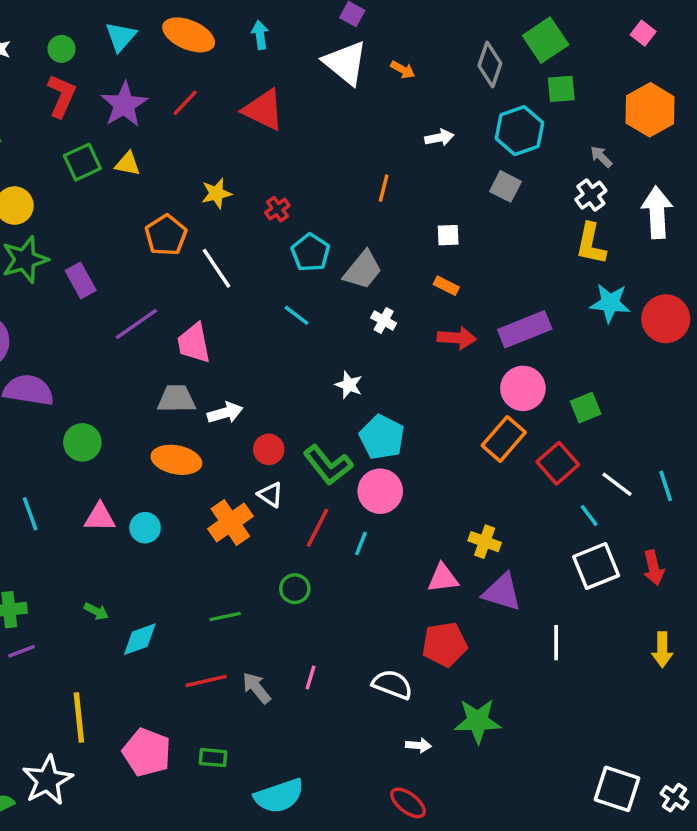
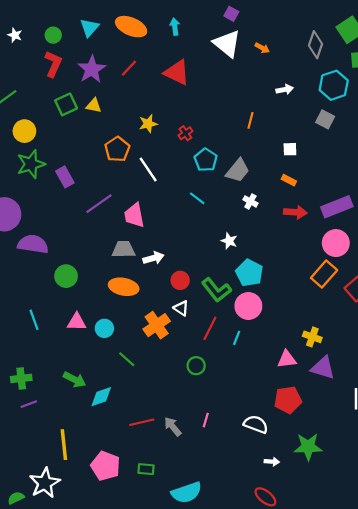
green arrow: (96, 611) -> (75, 380), size x1.5
green line: (225, 617) -> (127, 359), moved, turned 54

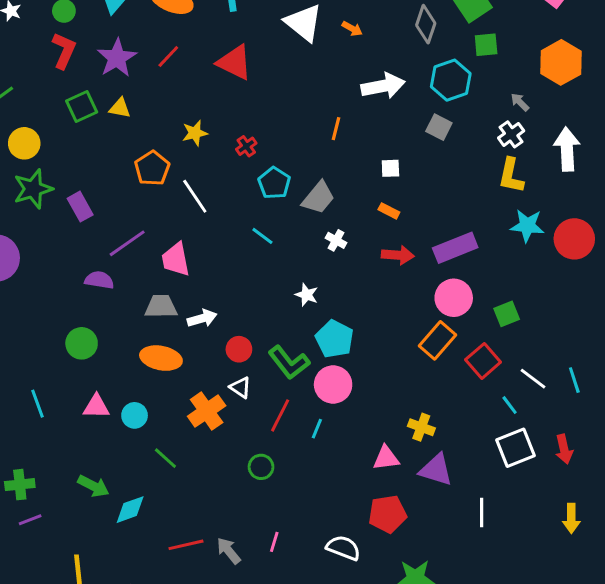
white arrow: (285, 90) -> (383, 86), size x1.8
purple semicircle: (33, 244) -> (99, 280), moved, size x0.7

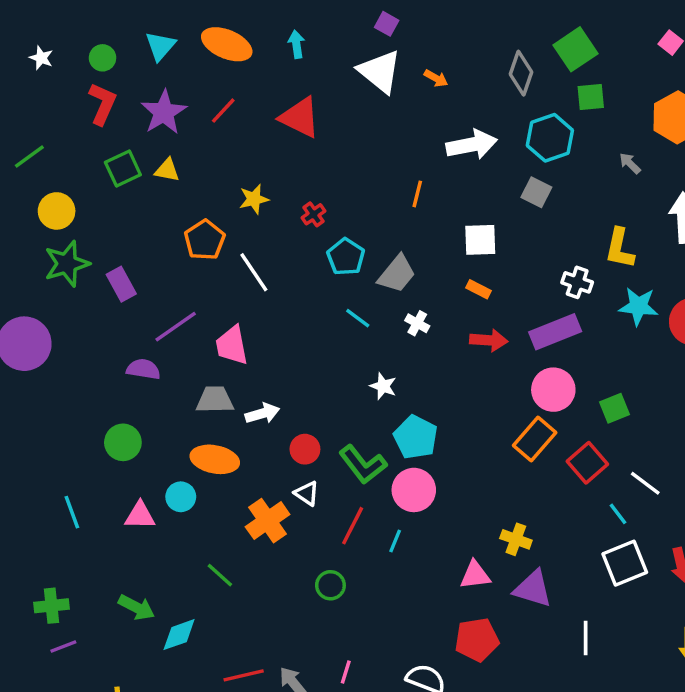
white cross: (511, 134) -> (577, 282), moved, turned -35
white square: (390, 168) -> (480, 240), size x1.5
cyan line: (262, 236) -> (358, 318), moved
cyan circle: (135, 415) -> (181, 497), moved

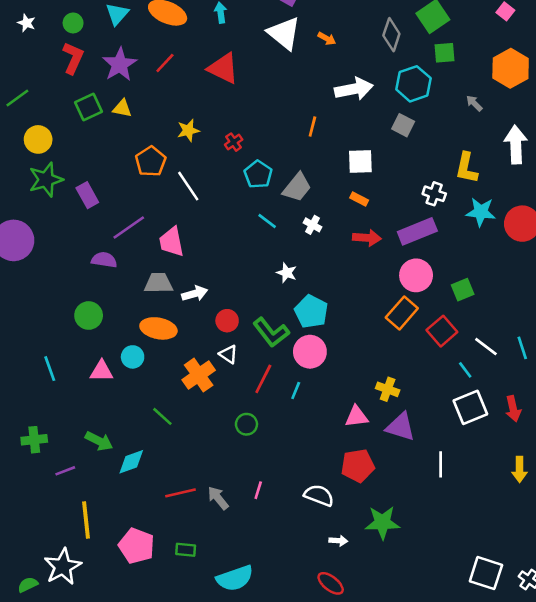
purple line: (63, 647) -> (65, 471), moved

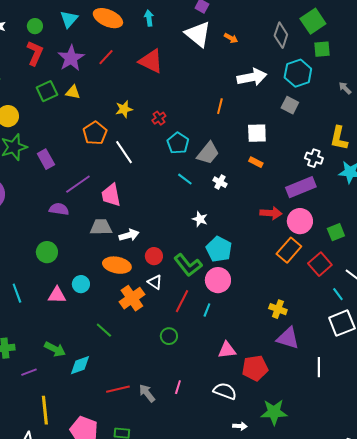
red arrow: (367, 238) -> (271, 213), moved
orange ellipse: (158, 328) -> (117, 265), moved
pink triangle: (357, 416) -> (227, 350), moved

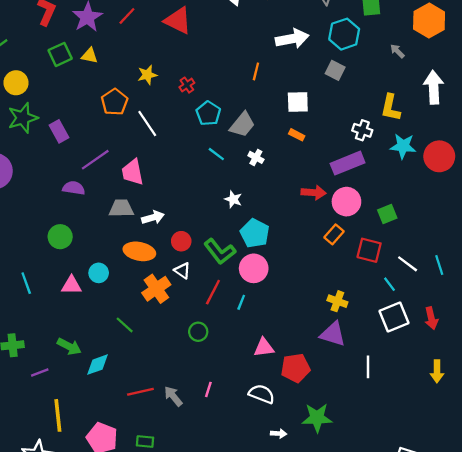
orange rectangle: (289, 250) -> (334, 234), size x0.7
red square: (320, 264) -> (369, 250), turned -35
yellow cross: (278, 309) -> (337, 301), moved

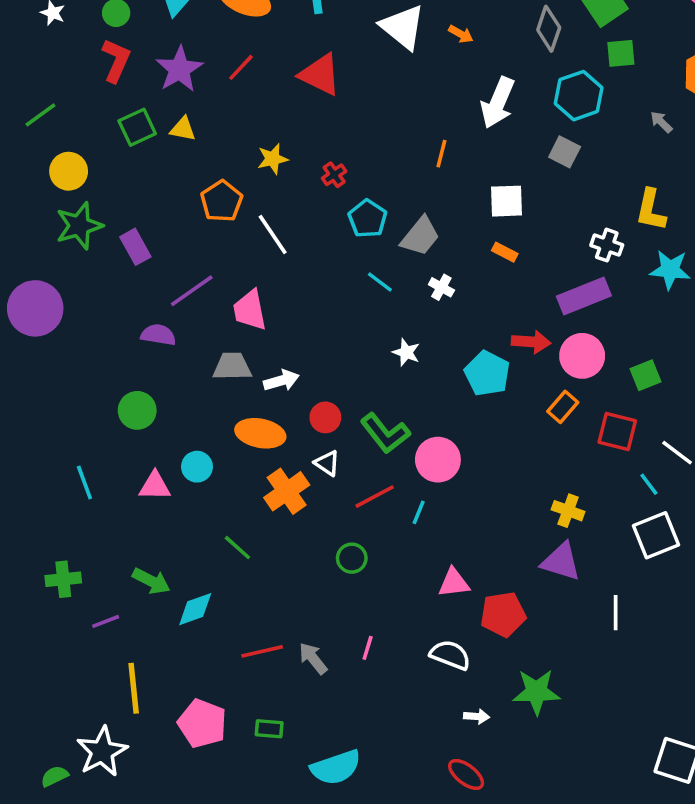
white arrow: (292, 39) -> (498, 103), turned 124
cyan pentagon: (255, 233) -> (487, 373), moved
red line: (213, 292) -> (375, 497), turned 35

